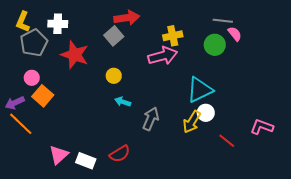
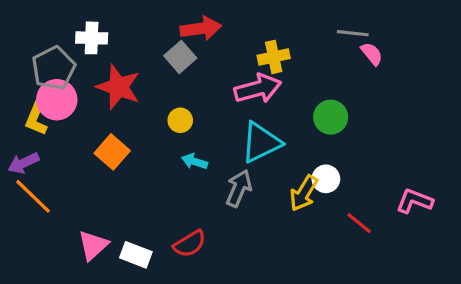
yellow L-shape: (23, 22) -> (36, 119), moved
green circle: (215, 45) -> (331, 117), moved
pink circle: (32, 78) -> (57, 100), moved, size x1.6
cyan triangle: (200, 90) -> (261, 142), moved
orange square: (43, 96) -> (112, 152), moved

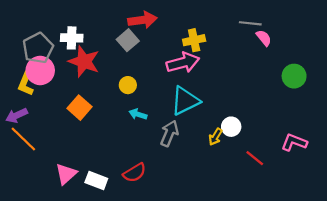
white cross: (92, 38) -> (72, 38), moved
green circle: (331, 117) -> (294, 76), moved
yellow arrow: (304, 193) -> (215, 137), size x0.7

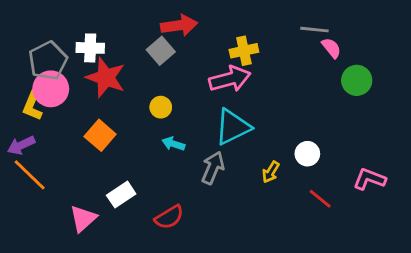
green circle: (294, 76) -> (357, 80), moved
white circle: (231, 127) -> (307, 154), moved
white rectangle: (96, 181) -> (121, 195), moved, turned -55

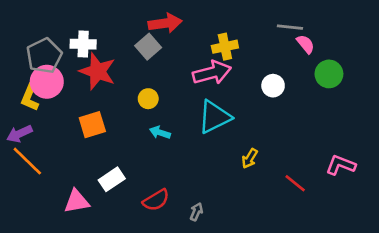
orange square: (100, 135) -> (92, 125), turned 32
white circle: (307, 154) -> (273, 86), moved
gray arrow: (213, 168) -> (196, 212), moved, size x0.6
pink triangle: (83, 219) -> (77, 201), turned 32

